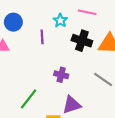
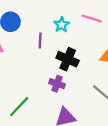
black cross: (82, 41) -> (68, 59), moved

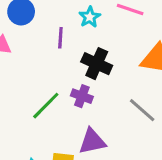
green line: (19, 107) -> (46, 106), moved

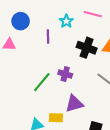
black cross: (97, 64) -> (87, 48), moved

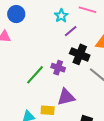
purple line: (48, 36) -> (71, 31), moved, turned 48
black cross: (87, 48) -> (80, 54), moved

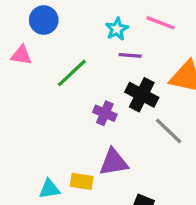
purple line: (71, 31) -> (130, 55), turned 40
green line: (35, 75) -> (72, 73), moved

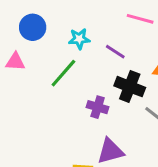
cyan star: (117, 29) -> (79, 39), moved, turned 30
purple line: (130, 55) -> (115, 52), turned 35

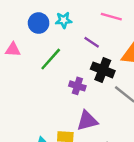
blue circle: (33, 27) -> (39, 23), moved
cyan star: (79, 39) -> (64, 20), moved

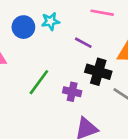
green line: (51, 59) -> (39, 82), moved

